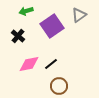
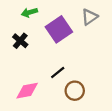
pink diamond: (29, 64) -> (27, 91), moved
brown circle: (59, 86) -> (75, 91), moved

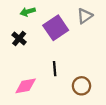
black line: (58, 73) -> (55, 69), turned -56
brown circle: (75, 91) -> (82, 86), moved

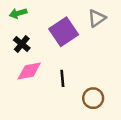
green arrow: (28, 12) -> (18, 13), moved
pink diamond: (26, 86) -> (29, 71), moved

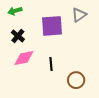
purple square: (64, 32) -> (52, 26), turned 30

